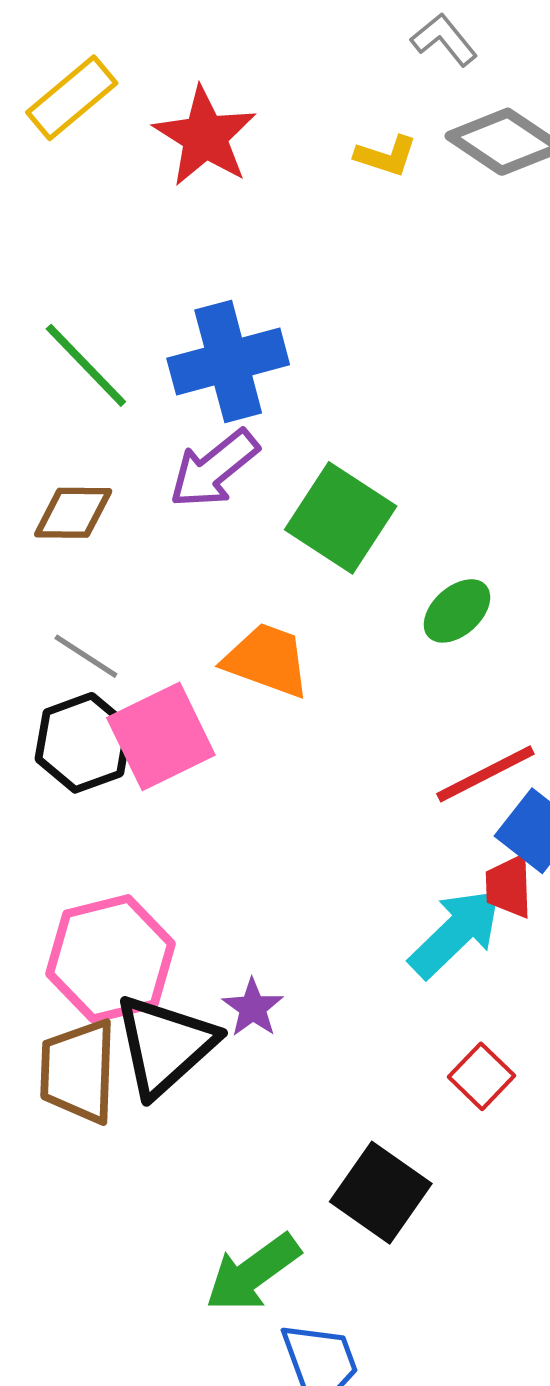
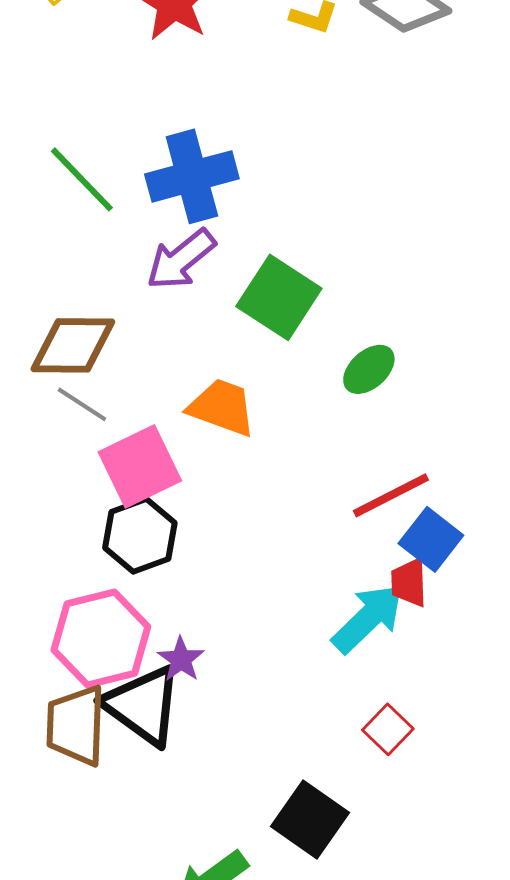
brown diamond: (73, 513) -> (73, 345), moved, size x1.4
black hexagon: (83, 743) -> (140, 535), moved
purple star: (253, 1008) -> (181, 659), moved
black triangle: (165, 1045) -> (143, 705), turned -42

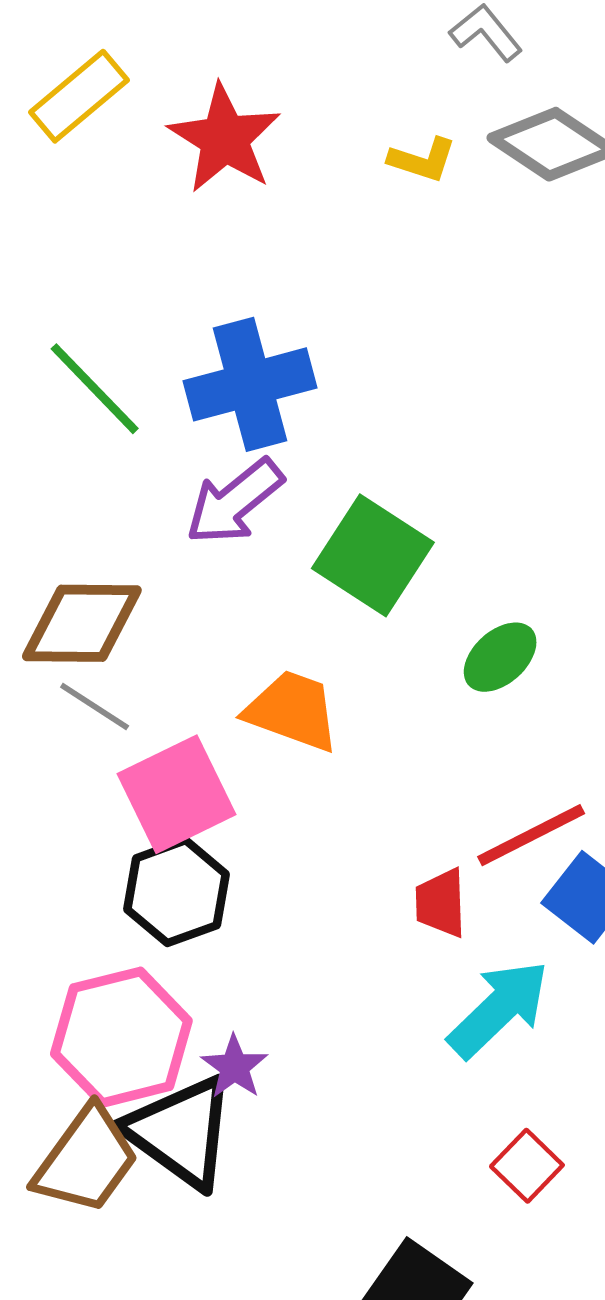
red trapezoid: (409, 582) -> (441, 903), moved
brown trapezoid: (76, 725) -> (86, 1160), turned -146

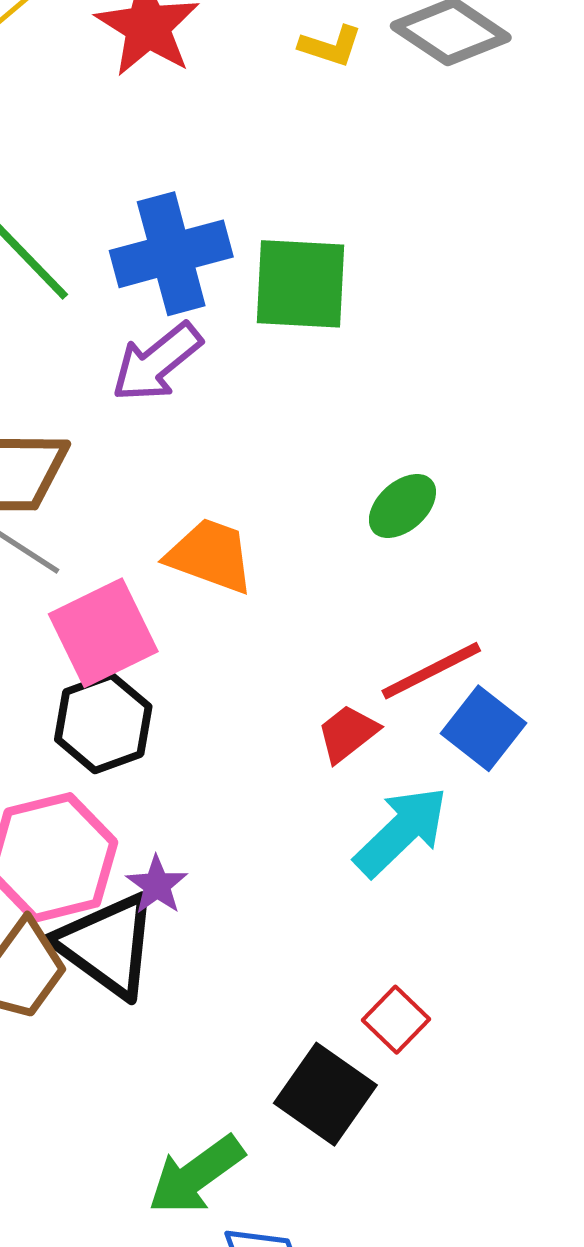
green square: (373, 555) -> (301, 284), moved, turned -30
red trapezoid: (441, 903) -> (348, 733), turned 54
red square: (527, 1166) -> (396, 1020), moved

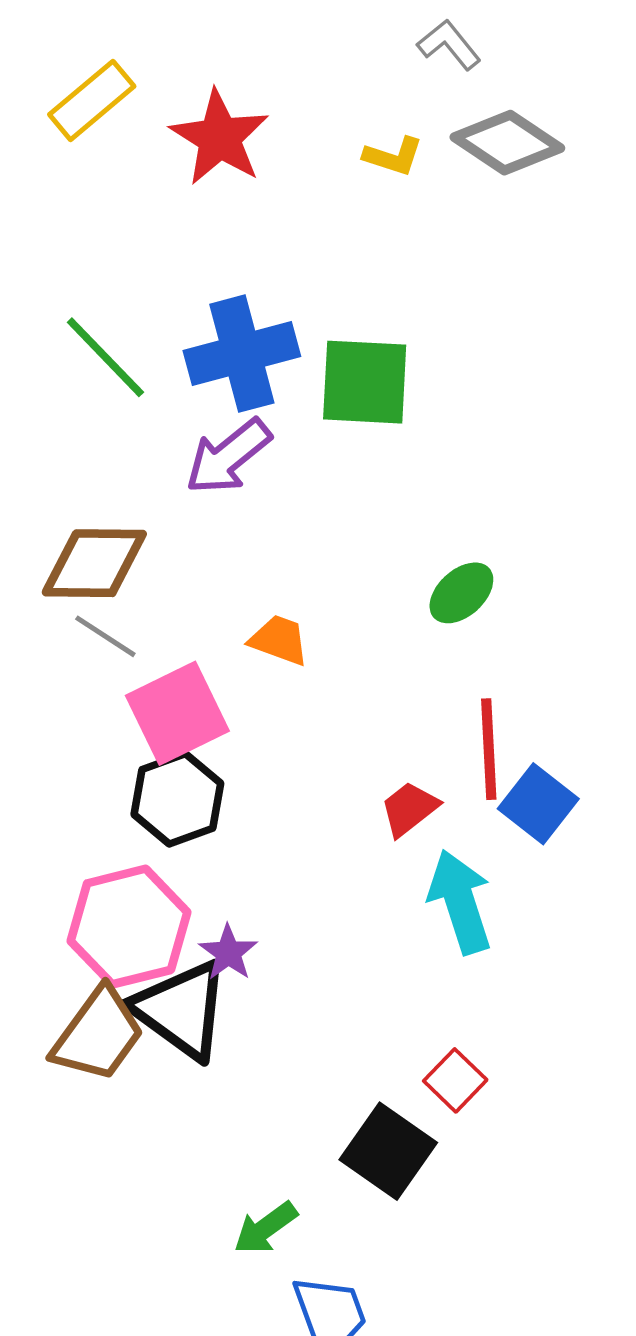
orange trapezoid: (210, 556) -> (279, 640), size x0.7
red line: (431, 671) -> (489, 749), turned -66
cyan arrow: (401, 831) -> (460, 902), turned -64
green arrow: (196, 1175) -> (265, 1228), size x0.7

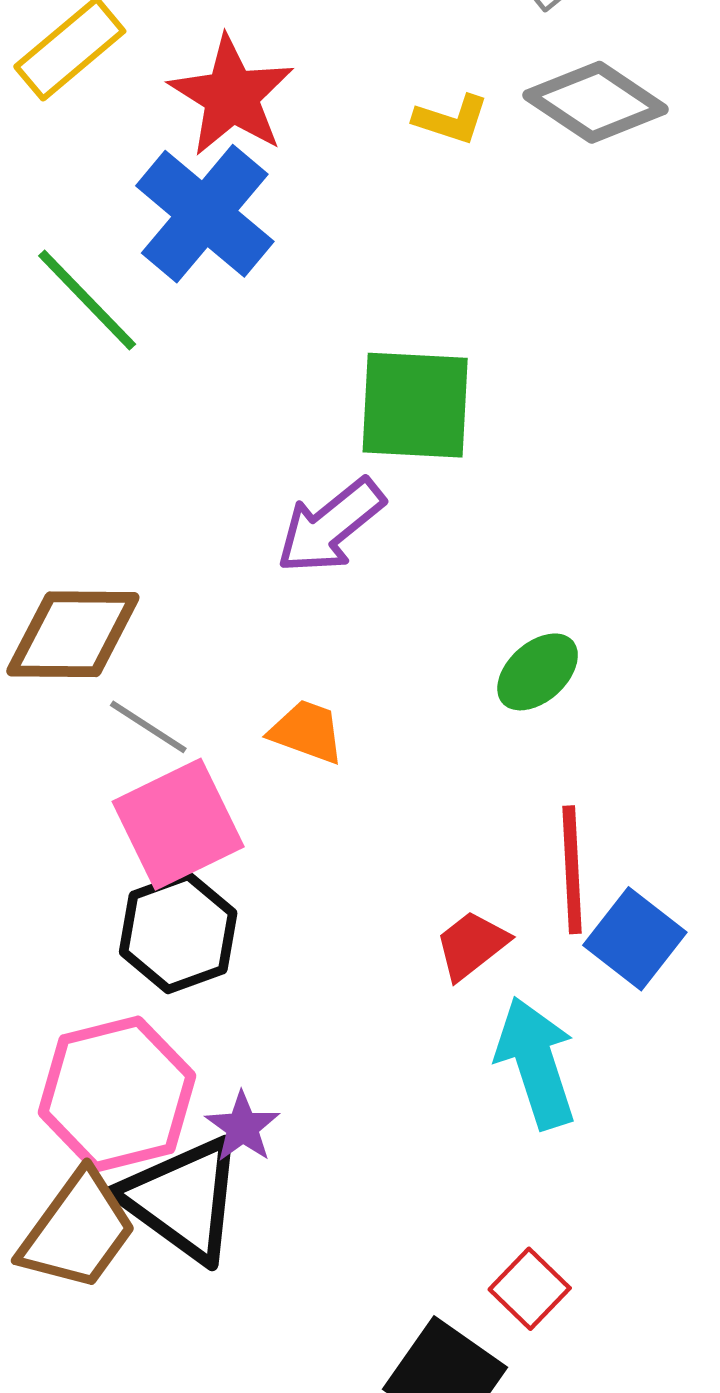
blue cross: (242, 354) -> (205, 214), moved, turned -35
green line: (105, 357) -> (87, 300), moved
purple arrow: (228, 456) -> (330, 526), moved
gray line: (105, 636) -> (148, 727), moved

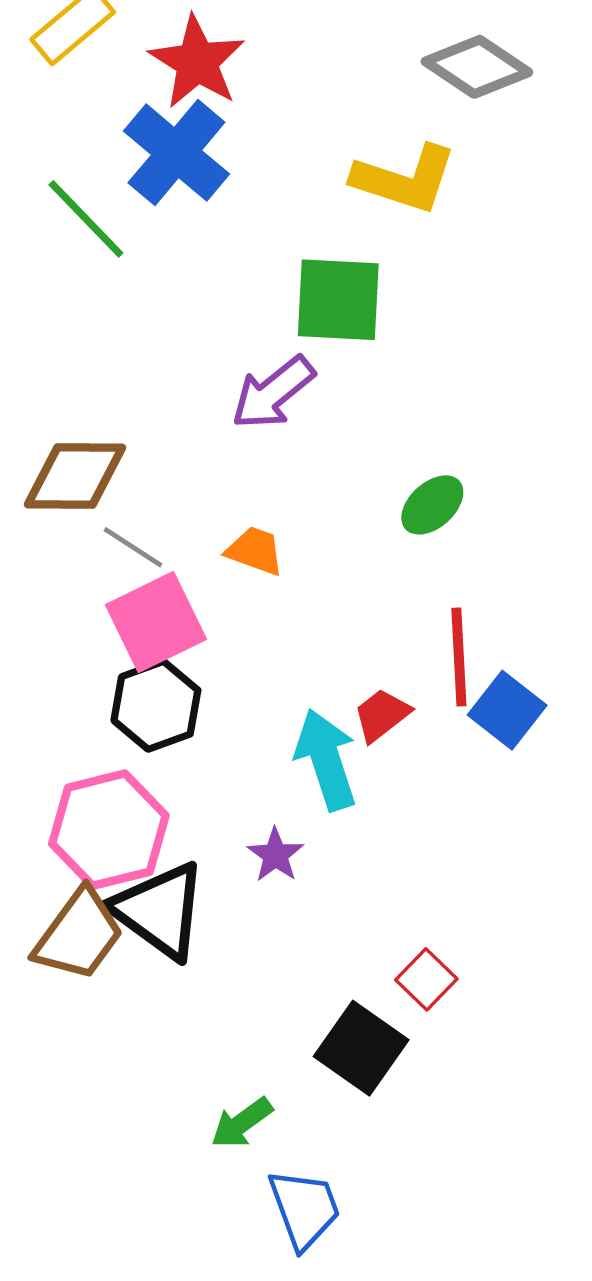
yellow L-shape: (451, 119) -> (405, 179), moved, size x1.8
cyan arrow: (536, 1063) -> (326, 760), moved
purple star: (242, 1127) -> (275, 855), moved

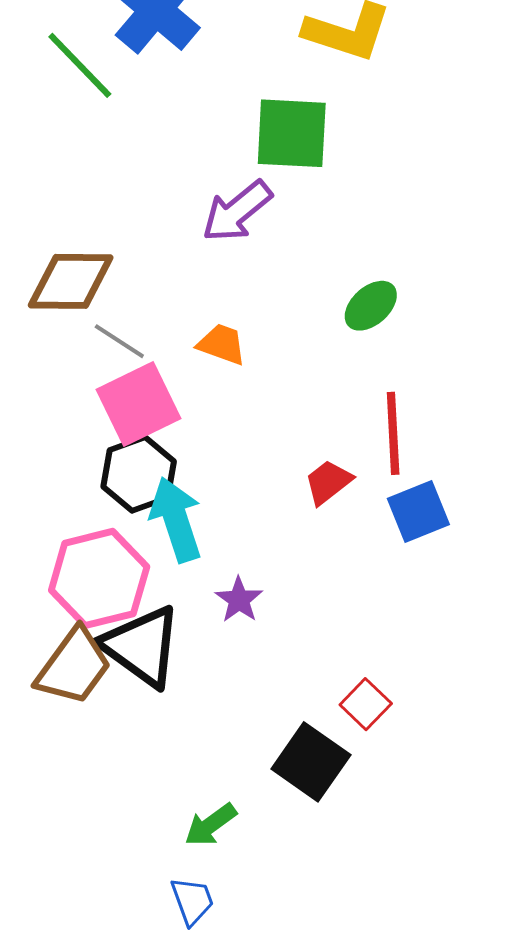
blue square: (507, 710) -> (418, 512), moved, turned 30
cyan arrow: (326, 760) -> (176, 520), moved
blue trapezoid: (304, 1209) -> (192, 901), moved, size x0.7

